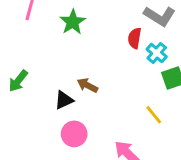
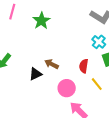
red semicircle: (135, 38) -> (84, 66), moved
pink circle: (74, 134) -> (67, 88), moved

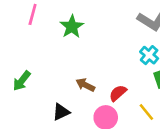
red semicircle: (84, 66) -> (118, 93), moved, turned 40
black triangle: (35, 74) -> (61, 112), moved

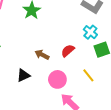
red semicircle: (118, 93) -> (68, 51), moved

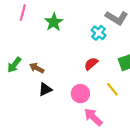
cyan cross: (90, 32) -> (99, 33), moved
brown arrow: (42, 55) -> (37, 68), moved

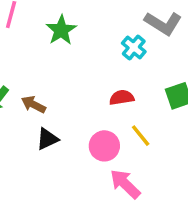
red semicircle: (91, 64) -> (122, 98), turned 32
yellow line: (112, 89) -> (141, 136), moved

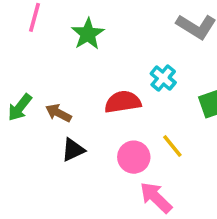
cyan cross: (134, 47) -> (163, 78), moved
red semicircle: (122, 98) -> (123, 102), moved, size x1.4

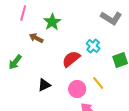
red semicircle: (123, 102) -> (71, 59), turned -30
brown arrow: (58, 113) -> (36, 38), moved

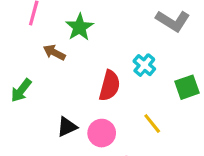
red semicircle: (71, 59) -> (110, 86), turned 144
pink circle: (77, 89) -> (102, 133), moved

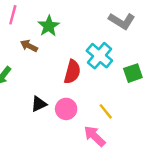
cyan cross: (144, 65) -> (99, 56), size x1.5
yellow line: (152, 124) -> (106, 111), moved

